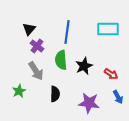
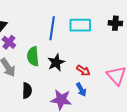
blue line: (67, 32) -> (52, 28), moved
blue arrow: (118, 97) -> (81, 90), moved

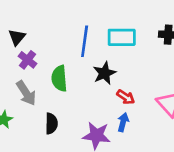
black star: (56, 62) -> (104, 73), moved
blue arrow: (81, 90) -> (123, 122), turned -136

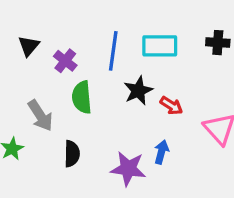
purple cross: (27, 60) -> (65, 61), moved
red arrow: (126, 97) -> (171, 106), moved

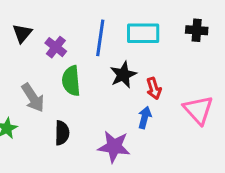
red arrow: (171, 106) -> (154, 88), turned 40
blue arrow: (161, 152) -> (145, 118), moved

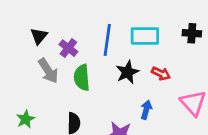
red arrow: (154, 88) -> (161, 74), moved, turned -48
gray arrow: (33, 98) -> (48, 71), moved

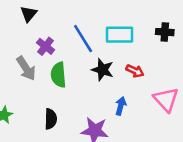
black triangle: (39, 36) -> (29, 14), moved
blue line: (107, 40) -> (83, 39), turned -40
black star: (127, 72) -> (103, 70), turned -30

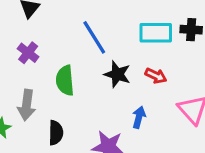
cyan rectangle: (119, 35) -> (156, 33), moved
purple cross: (46, 46) -> (28, 53), moved
gray arrow: (26, 68) -> (27, 105), moved, turned 40

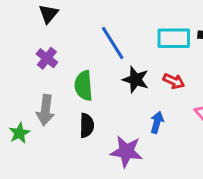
black semicircle: (56, 133) -> (87, 125), moved

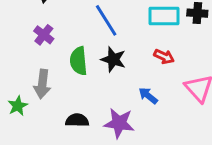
black star: (136, 80) -> (113, 59), moved
blue arrow: (157, 122) -> (148, 96), turned -66
black semicircle: (87, 125) -> (77, 120), moved, turned -90

